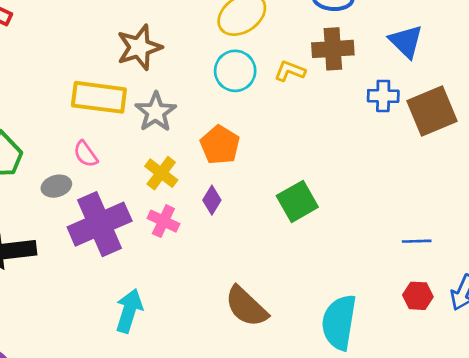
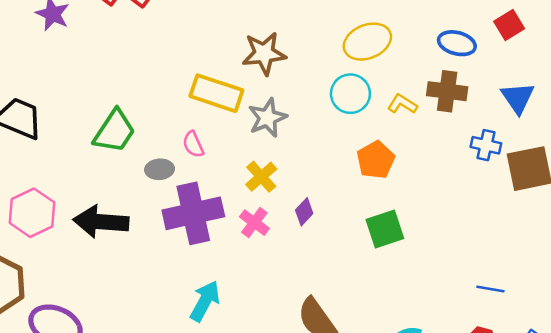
orange pentagon: (220, 145) -> (376, 160), moved

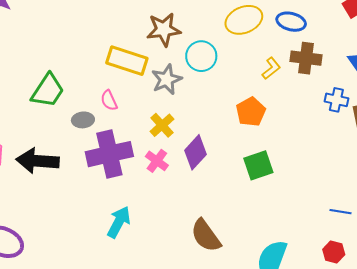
blue ellipse: (457, 43) -> (291, 22), moved
cyan circle: (350, 94) -> (201, 56), moved
yellow L-shape: (402, 104) -> (271, 68), turned 110
purple diamond: (304, 212) -> (195, 152), size x1.6

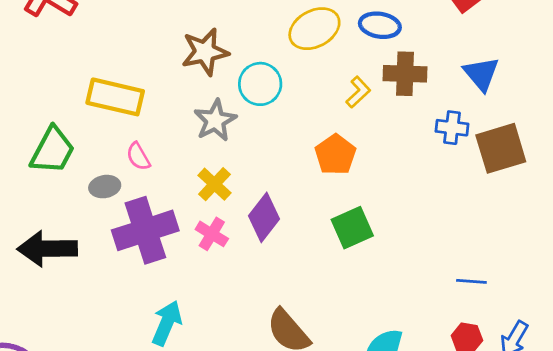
yellow rectangle: (127, 61) -> (115, 97), moved

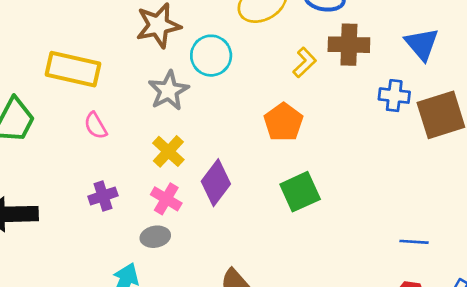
gray ellipse: (105, 187) -> (155, 237), moved
purple cross: (145, 230) -> (103, 196), size x0.5

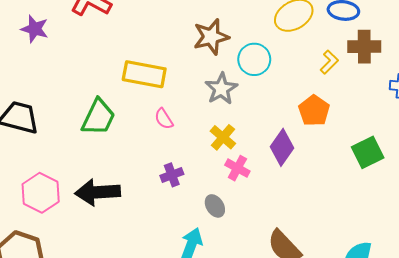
purple diamond: (216, 183) -> (282, 147), moved
green square: (300, 192) -> (368, 152), moved
pink cross: (166, 199) -> (237, 168), moved
gray ellipse: (155, 237) -> (215, 206), turned 70

